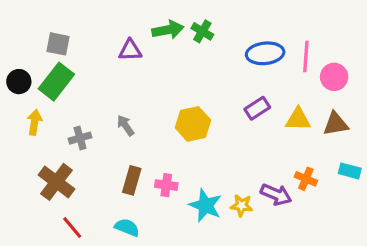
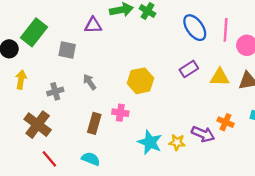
gray square: (58, 44) -> (67, 50), moved
blue ellipse: (265, 53) -> (195, 28), turned 60
green rectangle: (56, 82) -> (34, 32), moved
pink cross: (166, 185) -> (120, 113), moved

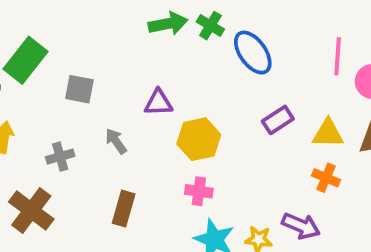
purple triangle: (93, 25) -> (158, 103), moved
blue ellipse: (195, 28) -> (253, 53), moved
pink cross: (120, 113) -> (199, 191), moved
orange cross: (226, 122) -> (326, 178), moved

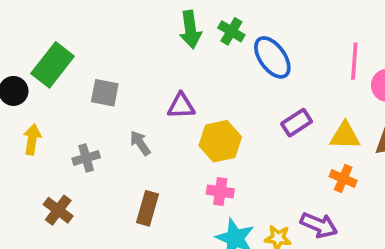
green arrow: (168, 24) -> (190, 29), turned 93
brown cross: (31, 211) -> (58, 210), size x0.7

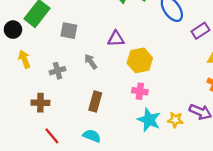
purple rectangle: (297, 123) -> (200, 31), moved
yellow arrow: (32, 139) -> (24, 59), turned -30
brown cross: (58, 210) -> (40, 103), turned -36

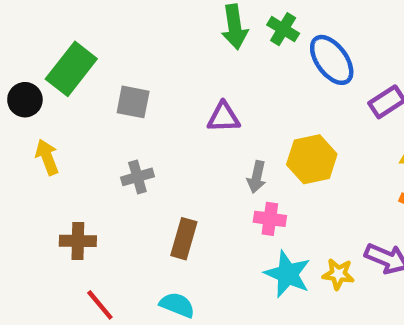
yellow hexagon: (140, 60) -> (312, 159), moved
gray arrow: (91, 62) -> (257, 177), moved, turned -133
gray cross: (58, 71) -> (137, 177), moved

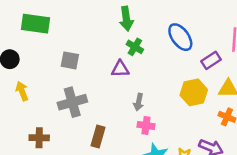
green cross: (283, 29) -> (135, 47), moved
green rectangle: (71, 69) -> (35, 24), moved, turned 60
yellow hexagon: (312, 159) -> (194, 92), moved
gray cross: (137, 177) -> (72, 102), size x1.6

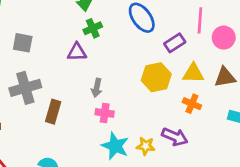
green cross: (135, 47) -> (93, 28), turned 35
brown rectangle: (98, 137) -> (53, 112), moved

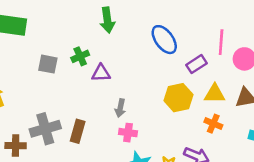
green cross: (93, 28) -> (80, 56), moved
gray cross: (25, 88) -> (45, 129), moved

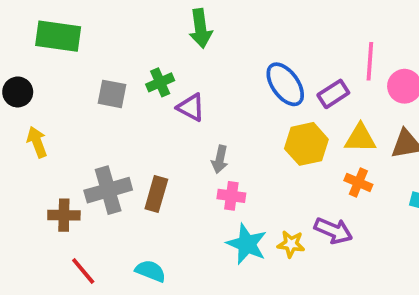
blue ellipse: (164, 40) -> (285, 84), moved
purple triangle: (101, 73) -> (191, 107), turned 30

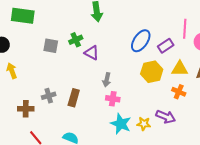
blue ellipse: (285, 84) -> (141, 41), turned 70
gray cross: (108, 190) -> (49, 96), size x0.6

